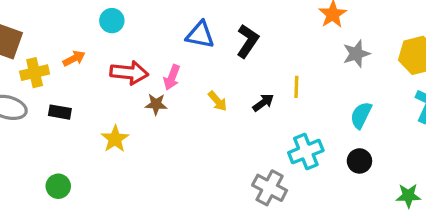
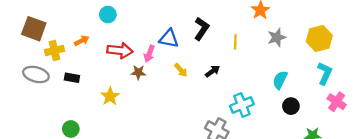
blue triangle: (200, 35) -> (169, 39), moved
yellow line: (296, 87) -> (235, 42), moved
black circle: (359, 161) -> (291, 106), moved

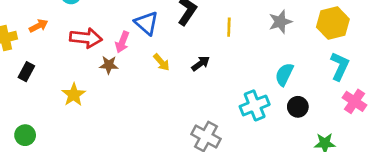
blue triangle: (169, 39) -> (147, 23), turned 30
black rectangle: (72, 78) -> (26, 72), turned -72
cyan cross: (242, 105) -> (255, 105), moved

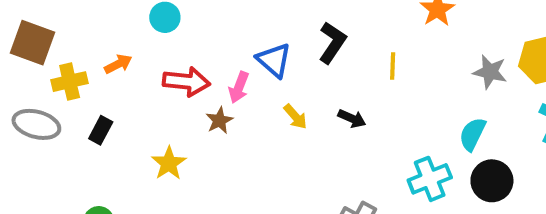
gray star: (280, 22) -> (490, 72), moved, turned 30
black arrow: (201, 64) -> (352, 119), turned 60
brown star: (109, 65) -> (219, 120), turned -30
black circle: (298, 107) -> (492, 181), size x1.4

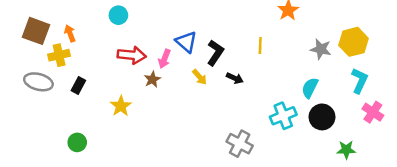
black L-shape: (332, 43) -> (215, 53), moved
orange arrow: (118, 64) -> (70, 33), moved, turned -84

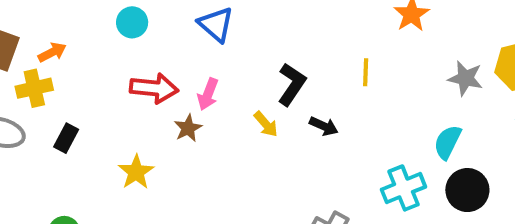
orange arrow: (70, 33) -> (52, 52), turned 84
blue triangle: (186, 42) -> (216, 24), moved

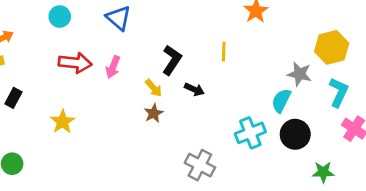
gray star: (465, 78) -> (299, 74), moved
brown star: (188, 128) -> (154, 113), moved

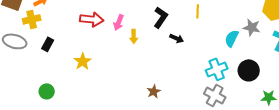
yellow arrow: (154, 88) -> (134, 36), moved, turned 40
cyan semicircle: (281, 101) -> (232, 38), moved
brown star: (154, 113) -> (154, 91), moved
gray cross: (200, 165) -> (215, 95), moved

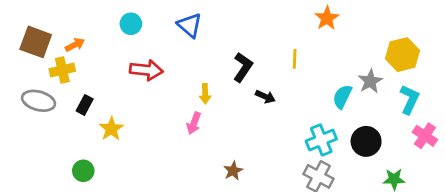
pink arrow: (119, 22) -> (194, 123), moved
gray star: (252, 27) -> (370, 81), turned 30
yellow star: (83, 61) -> (111, 129), moved

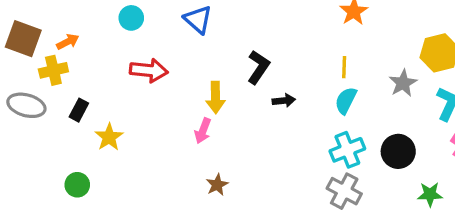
yellow line: (295, 59) -> (344, 67), moved
yellow arrow: (205, 94) -> (215, 97), size x1.4
black arrow: (265, 97) -> (284, 101), turned -30
cyan semicircle: (342, 97) -> (346, 101), moved
brown star: (233, 171) -> (217, 185), moved

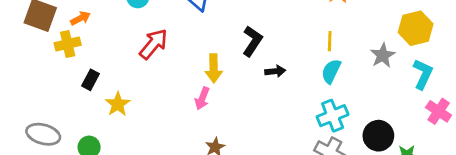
red arrow: (149, 70) -> (154, 44), turned -56
gray ellipse: (26, 105) -> (43, 134), moved
black circle: (398, 151) -> (378, 136), moved

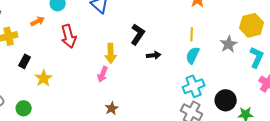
orange arrow: (80, 18) -> (38, 21), moved
red arrow: (154, 44) -> (69, 36), turned 125

